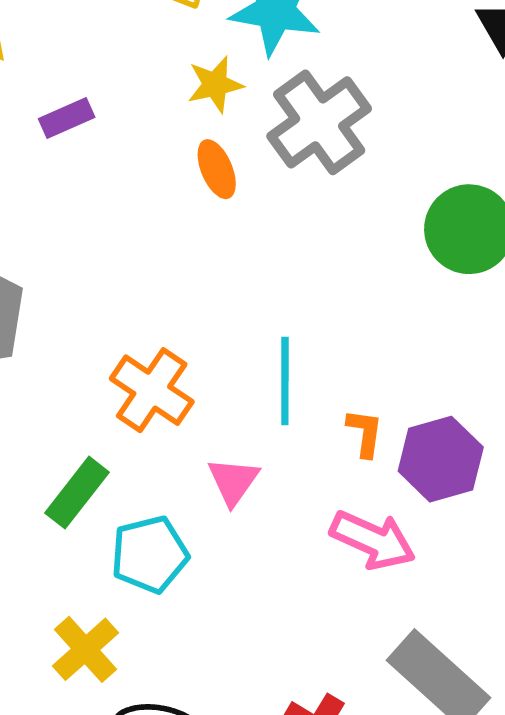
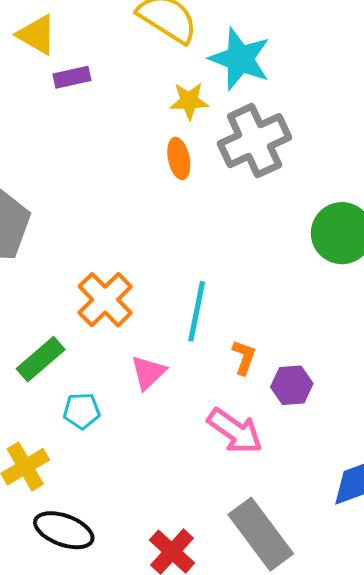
purple rectangle: (67, 118) -> (72, 77), moved
purple hexagon: (441, 459) -> (292, 385), size x0.7
cyan pentagon: (150, 554) -> (82, 411), size x0.7

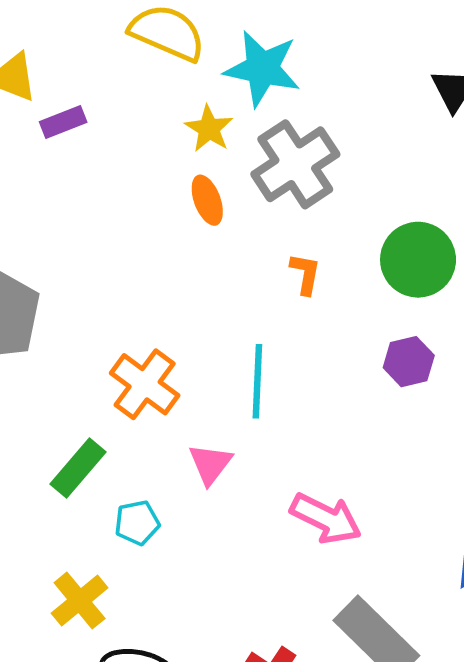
yellow star: (189, 101) -> (209, 129), turned -30
orange L-shape: (244, 357) -> (305, 274), moved
purple hexagon: (292, 385) -> (409, 362), moved

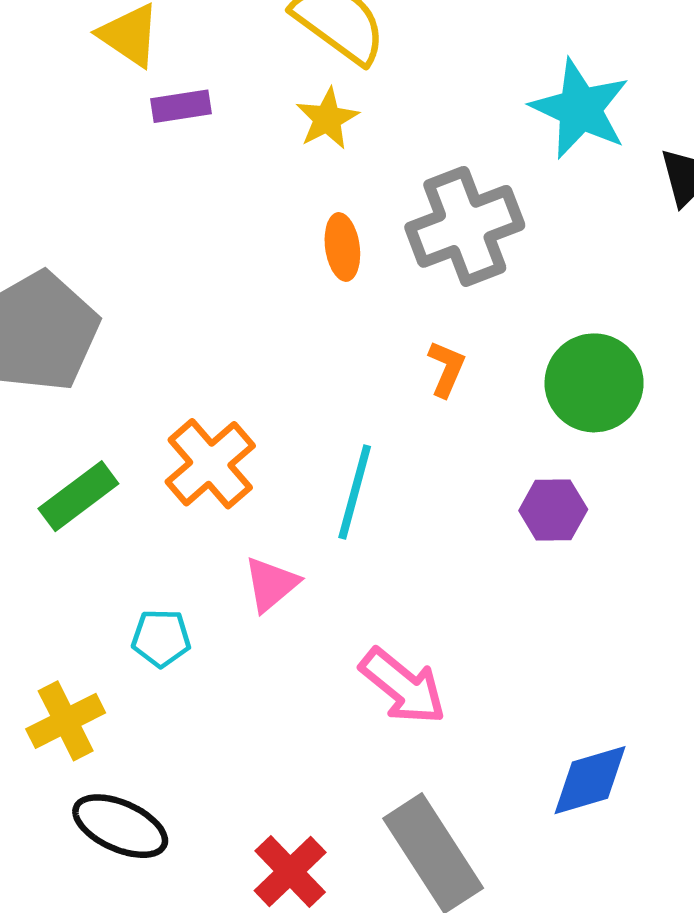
cyan star: (262, 69) -> (580, 109), moved
yellow star: (209, 129) -> (327, 119), moved
green rectangle: (78, 468) -> (78, 496), moved

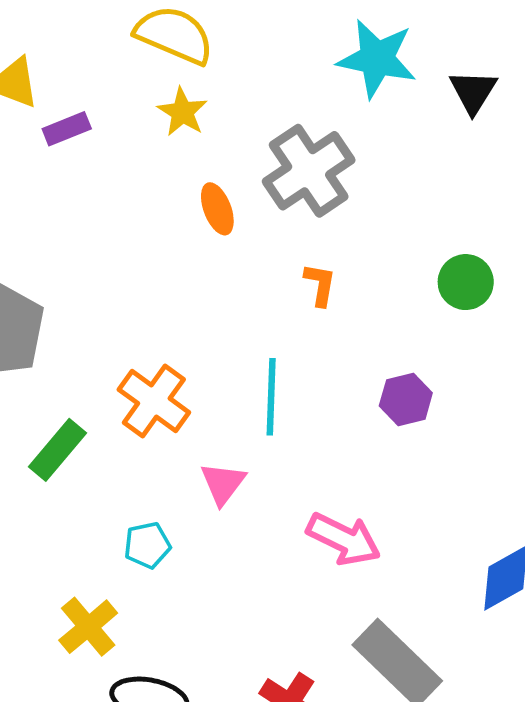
green circle: (594, 383) -> (466, 282), moved, size x0.7
purple hexagon: (553, 510) -> (406, 399), moved

